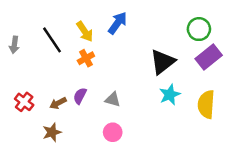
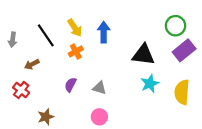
blue arrow: (118, 23) -> (104, 32), moved, turned -36
black triangle: (162, 62) -> (143, 55), turned 45
brown arrow: (58, 103) -> (32, 64), moved

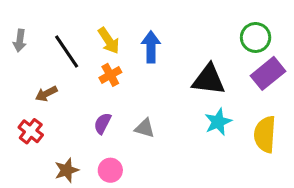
gray arrow: (13, 40) -> (20, 41), moved
pink circle: (99, 117) -> (110, 170), moved

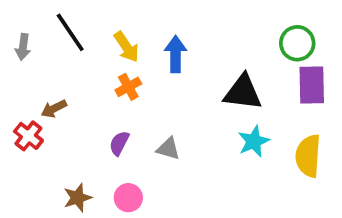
black line: (67, 52) -> (70, 32), moved
purple rectangle: (268, 73) -> (312, 85), turned -52
red cross: (31, 131) -> (28, 136), moved

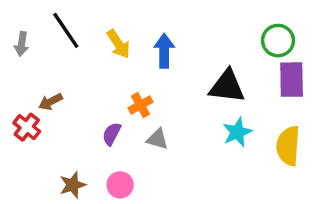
orange cross: (128, 87) -> (140, 105), moved

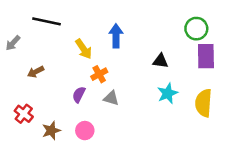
black line: (66, 30) -> (46, 21), turned -44
gray arrow: (22, 44) -> (13, 43), moved, turned 35
yellow arrow: (118, 44) -> (84, 49), moved
black triangle: (227, 86) -> (160, 61), size x0.6
red cross: (27, 127) -> (24, 114), moved

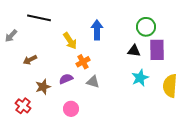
green circle: (196, 29) -> (146, 27), moved
purple rectangle: (206, 56) -> (157, 50), moved
purple semicircle: (79, 95) -> (66, 79), turned 40
red cross: (24, 114) -> (23, 106), moved
brown star: (51, 131) -> (43, 87), moved

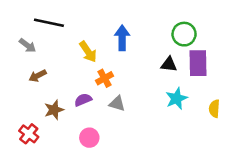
gray arrow: (11, 36) -> (27, 45), moved, turned -96
yellow semicircle: (170, 86) -> (214, 109), size x0.6

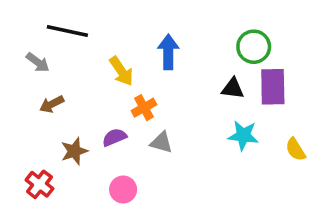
cyan star: (176, 98) -> (243, 136), turned 30
yellow semicircle: (214, 109) -> (295, 149), turned -36

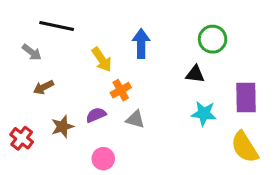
purple rectangle: (273, 87) -> (246, 97), moved
yellow semicircle: (295, 149) -> (245, 147), moved, size x1.6
red cross: (39, 184) -> (22, 138), moved

